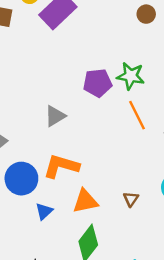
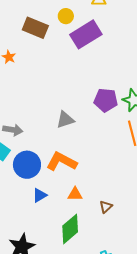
brown triangle: (131, 199) -> (106, 207), moved
orange triangle: (85, 201) -> (75, 194), size x0.7

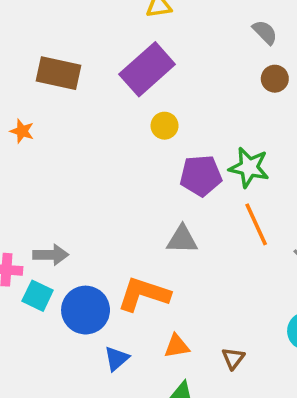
yellow circle: (66, 16) -> (165, 126), moved
gray triangle: (65, 120) -> (182, 240), moved, turned 30

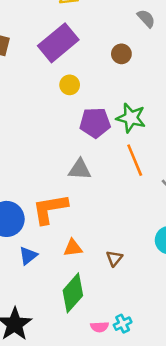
brown circle: (275, 79) -> (121, 54), moved
orange L-shape: (144, 294) -> (50, 209), turned -30

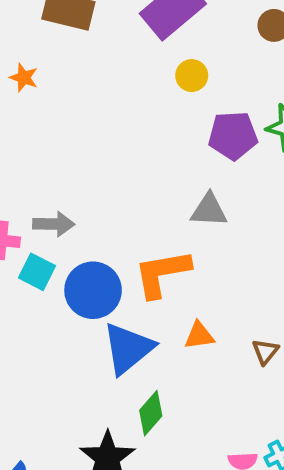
blue triangle: (28, 256) -> (128, 348), size x1.8
green diamond: (73, 293) -> (151, 413), moved, size x0.7

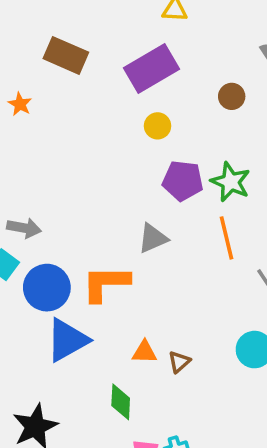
gray triangle: (209, 210) -> (153, 238), turned -36
orange triangle: (199, 336) -> (144, 352), moved
green diamond: (151, 413) -> (121, 402), moved, turned -48

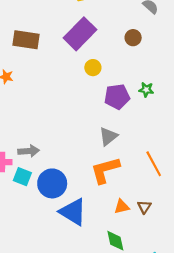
green star: (231, 182) -> (146, 90), size x0.6
orange line: (227, 238) -> (154, 164), moved
orange L-shape: (106, 283) -> (105, 170), moved
blue triangle: (67, 340) -> (73, 212), turned -44

